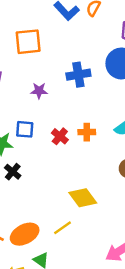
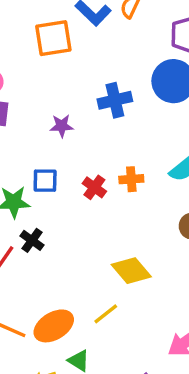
orange square: (28, 42) -> (53, 38), moved

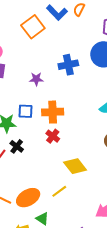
orange square: (53, 38) -> (33, 27), turned -30
orange cross: (131, 179) -> (53, 112), moved, size x1.5
red cross: (94, 187) -> (53, 136), moved

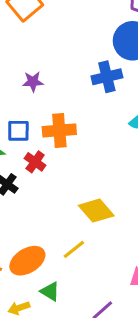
blue cross: (68, 65) -> (107, 77), moved
red cross: (53, 136) -> (35, 162), moved

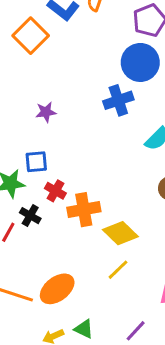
orange cross: (59, 130) -> (84, 210), moved
yellow line: (74, 249) -> (118, 270), moved
green triangle: (50, 291) -> (84, 329), moved

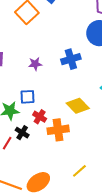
blue cross: (118, 100) -> (71, 59), moved
yellow diamond: (120, 233) -> (78, 106), moved

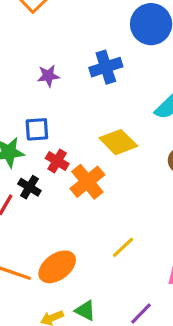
orange cross: (58, 130) -> (87, 182), turned -30

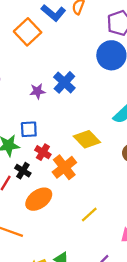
blue cross: (106, 67) -> (64, 82), moved, turned -30
orange ellipse: (57, 267) -> (39, 199), moved

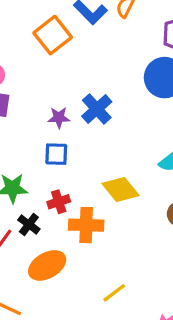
blue square: (29, 129) -> (56, 154), moved
red cross: (43, 152) -> (59, 202), turned 35
orange cross: (64, 167) -> (86, 225), turned 35

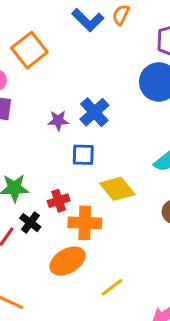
orange square: (53, 35) -> (29, 50), moved
blue square: (56, 154) -> (83, 155), moved
orange ellipse: (47, 265) -> (68, 261), moved

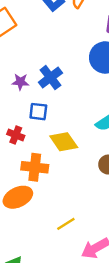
red cross: (59, 201) -> (16, 135), moved, turned 35
yellow line: (112, 287) -> (66, 224), moved

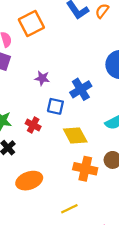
blue cross: (50, 78) -> (81, 89), moved
orange cross: (35, 167) -> (85, 169), moved

